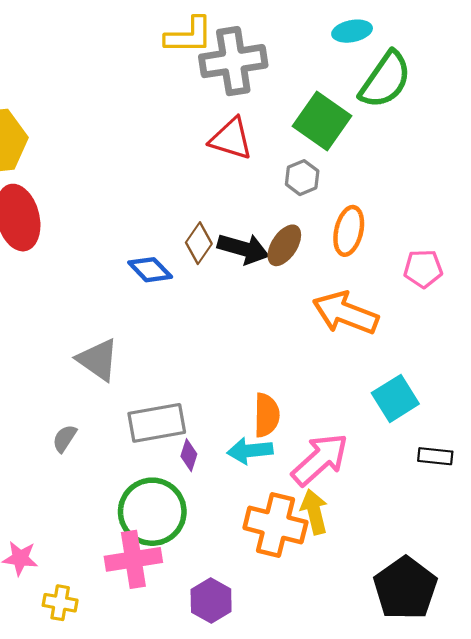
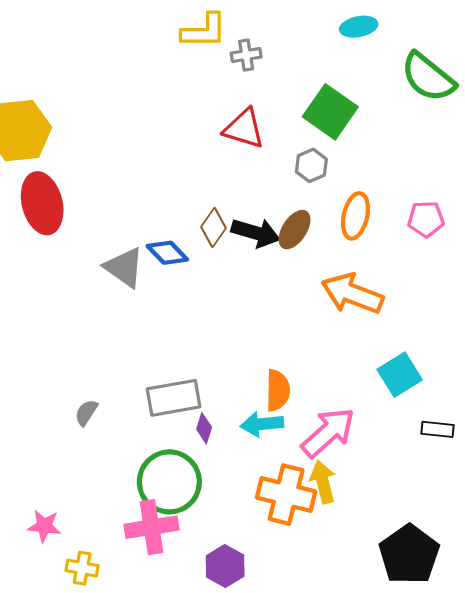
gray cross: (233, 61) -> (246, 55), size x0.5
green semicircle: (385, 80) -> (428, 77), moved, turned 94
pink pentagon: (423, 269) -> (426, 219), moved
gray triangle: (98, 360) -> (124, 267), moved

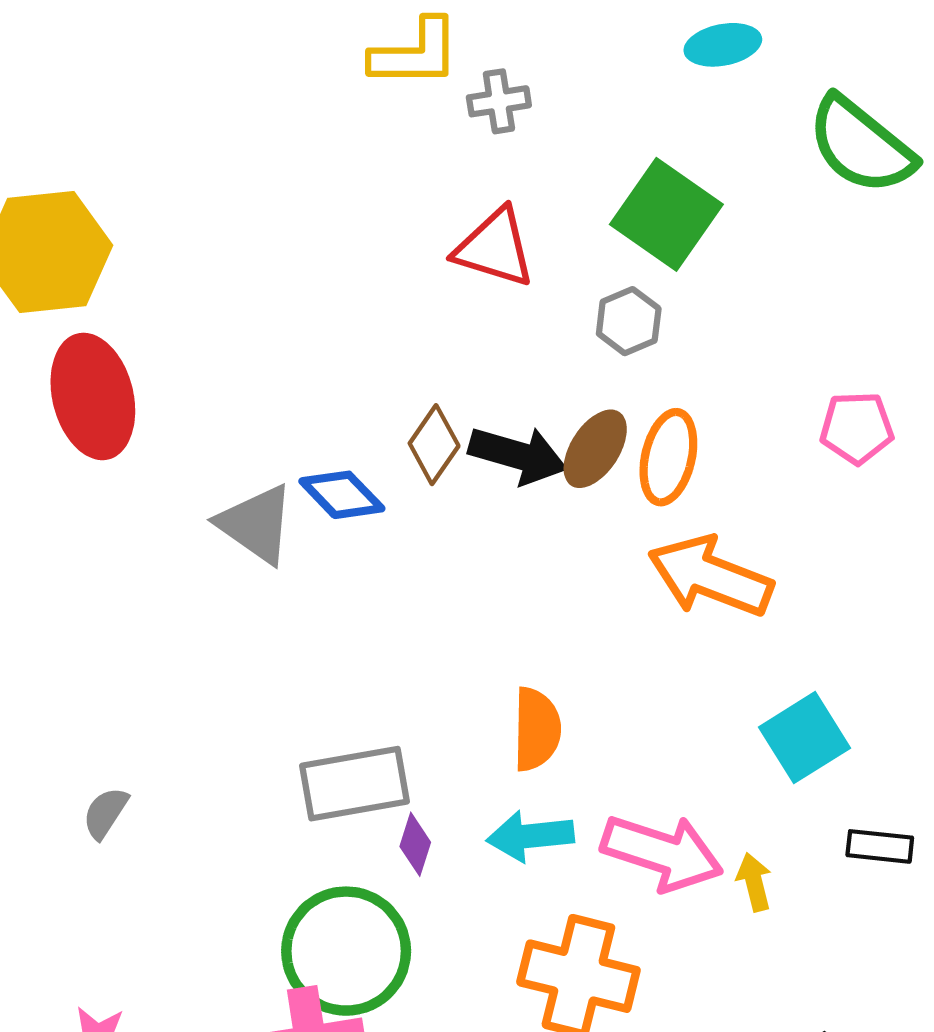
orange ellipse: (355, 216) -> (668, 457), moved
orange semicircle: (278, 390) -> (537, 729), moved
gray semicircle: (86, 413) -> (105, 813), moved
pink arrow: (328, 433) -> (662, 853), turned 60
yellow arrow: (323, 482) -> (754, 882), moved, size x0.7

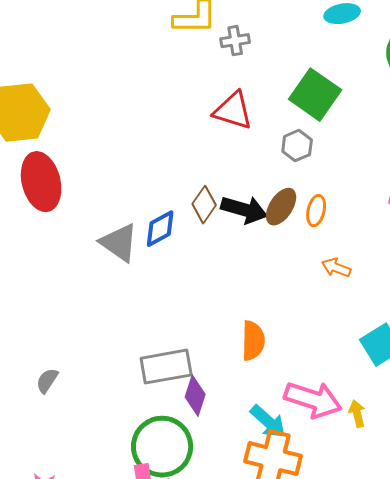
orange ellipse: (668, 457) -> (316, 211), size x0.7
blue diamond: (342, 495) -> (160, 229), turned -75
orange arrow: (710, 576) -> (336, 268), size x0.5
cyan arrow: (530, 836) -> (268, 422), moved, turned -132
purple diamond: (415, 844) -> (195, 396), size x1.4

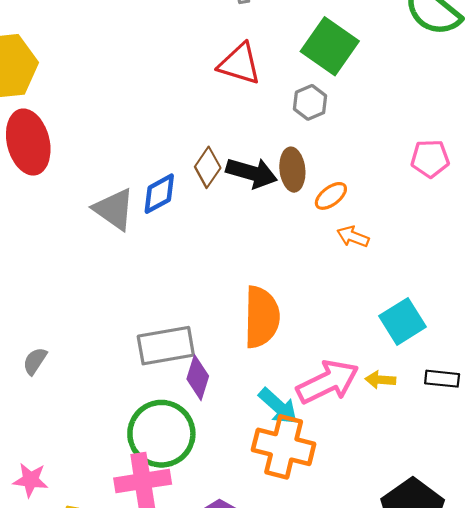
brown ellipse: (281, 207) -> (292, 170), turned -39
orange ellipse: (316, 211) -> (331, 196), moved, turned 40
orange semicircle: (253, 341) -> (262, 317), size x1.4
pink arrow: (313, 400) -> (328, 382), turned -44
yellow arrow: (357, 414) -> (380, 380), moved, turned -72

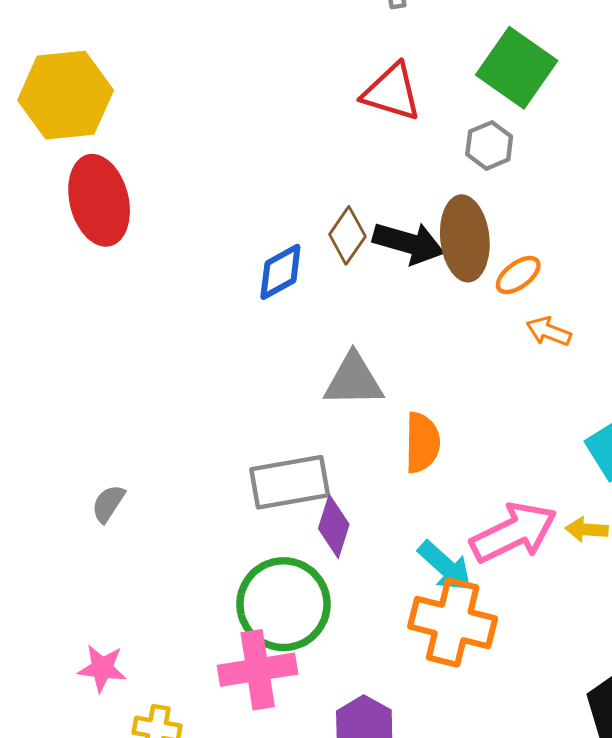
brown ellipse: (292, 170) -> (465, 238), size x1.4
gray triangle: (114, 209) -> (354, 380), moved, turned -36
orange semicircle: (262, 317) -> (422, 443), size x0.7

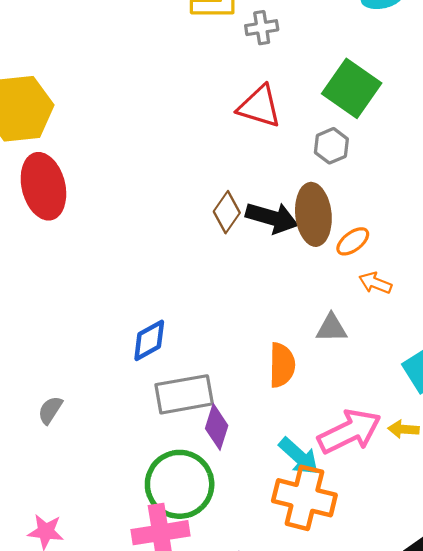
blue diamond: (280, 272) -> (149, 340), moved
gray triangle: (354, 380) -> (331, 328), moved, size x0.7

